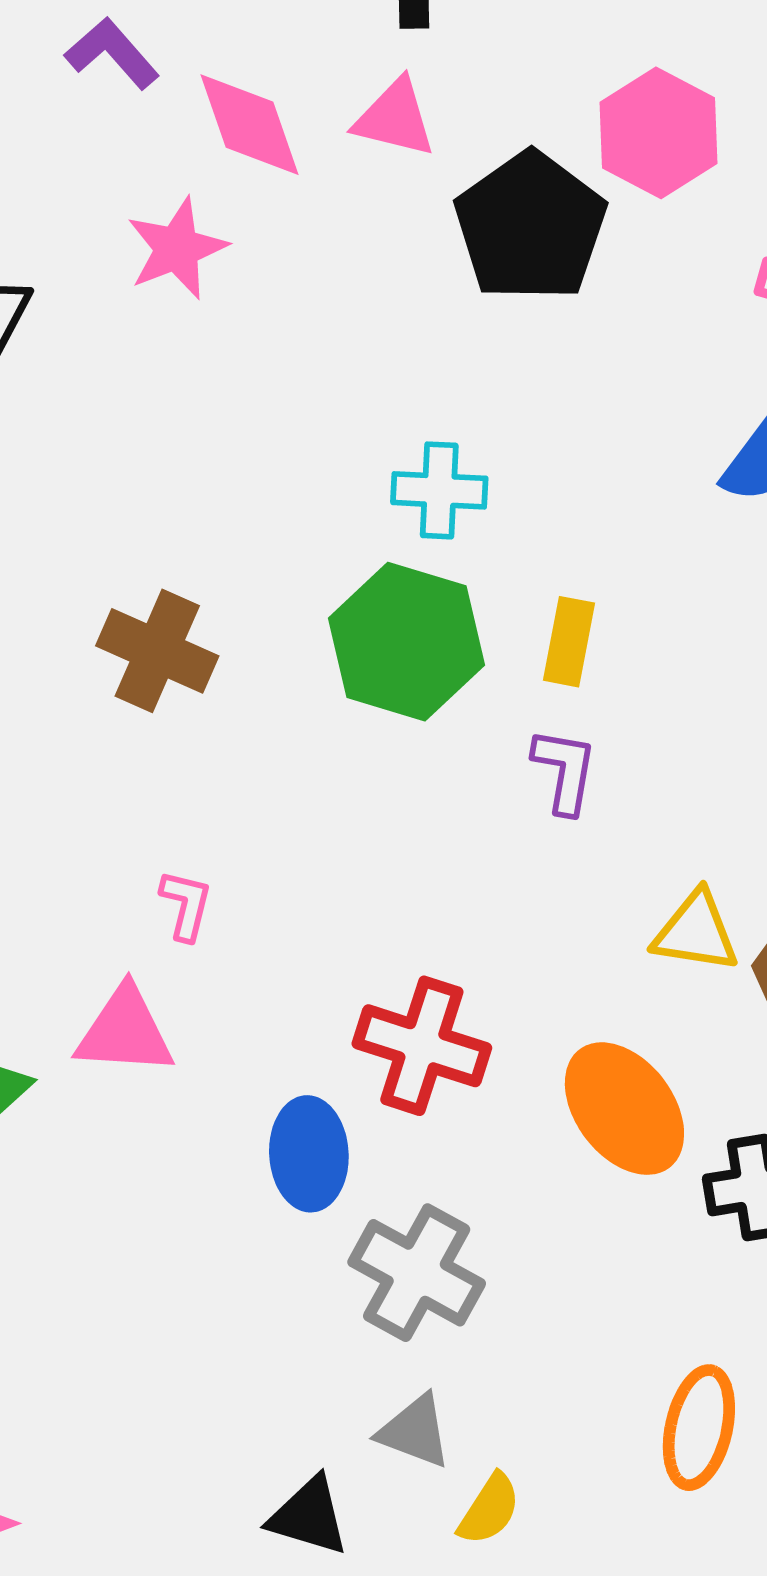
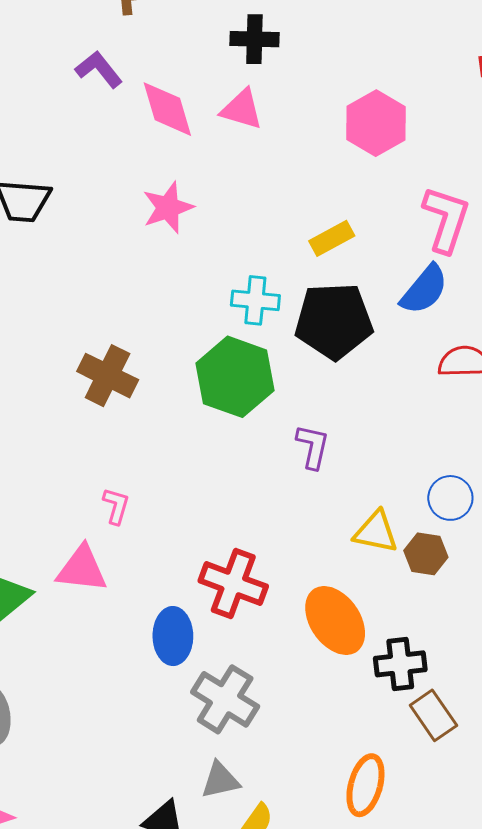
black pentagon: (531, 227) -> (334, 321), moved, turned 30
pink star: (177, 248) -> (168, 208), moved
yellow rectangle: (569, 642) -> (332, 238), moved, turned 48
gray triangle: (415, 1431) -> (220, 780), turned -36

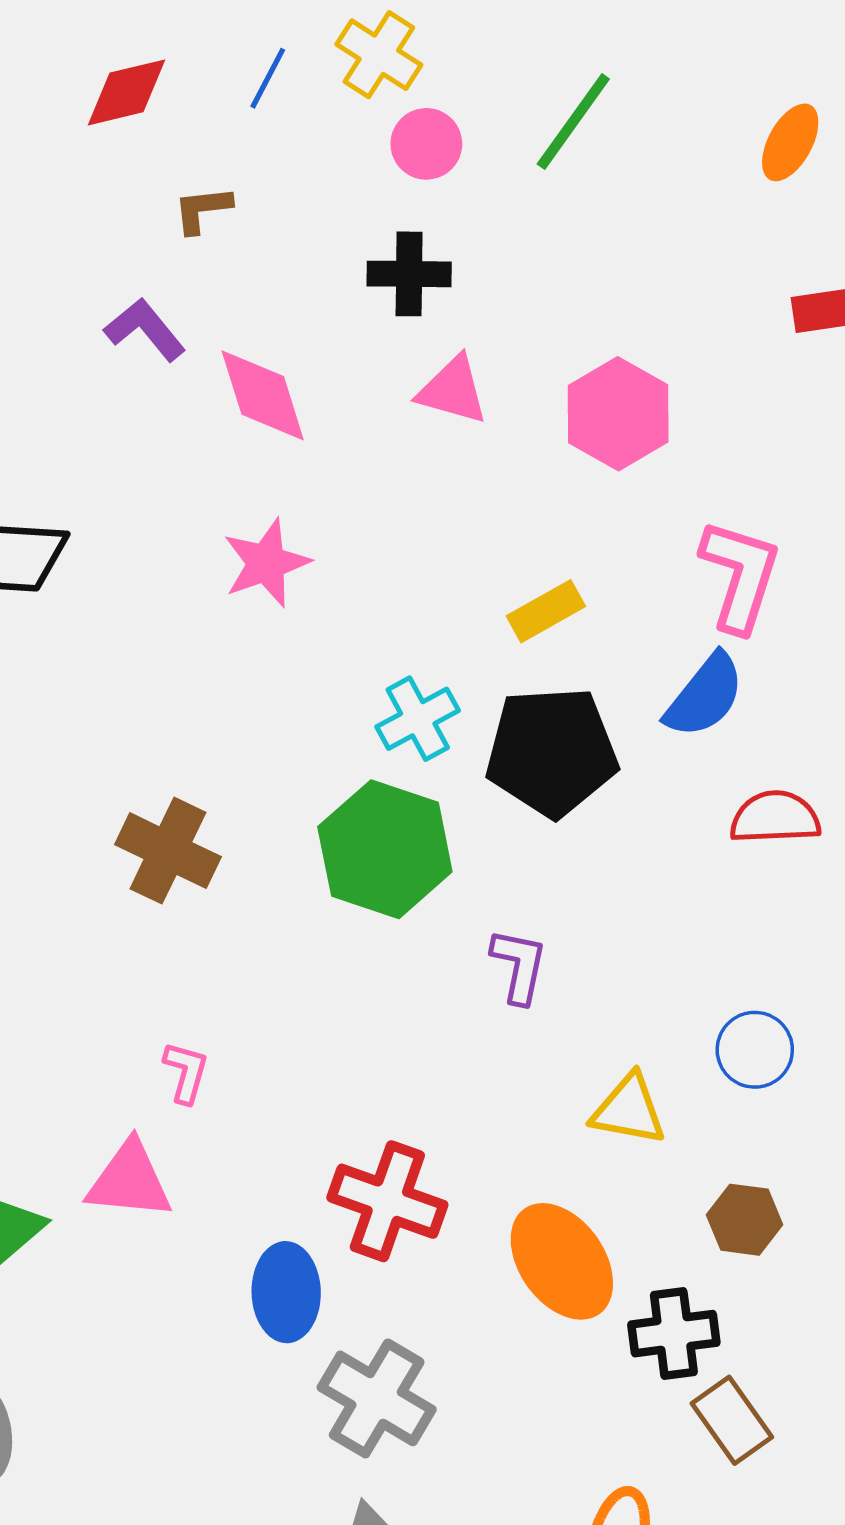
pink triangle: (242, 109) -> (453, 390), moved
cyan cross: (255, 300) -> (418, 719), turned -33
brown hexagon: (426, 554) -> (745, 1220), moved

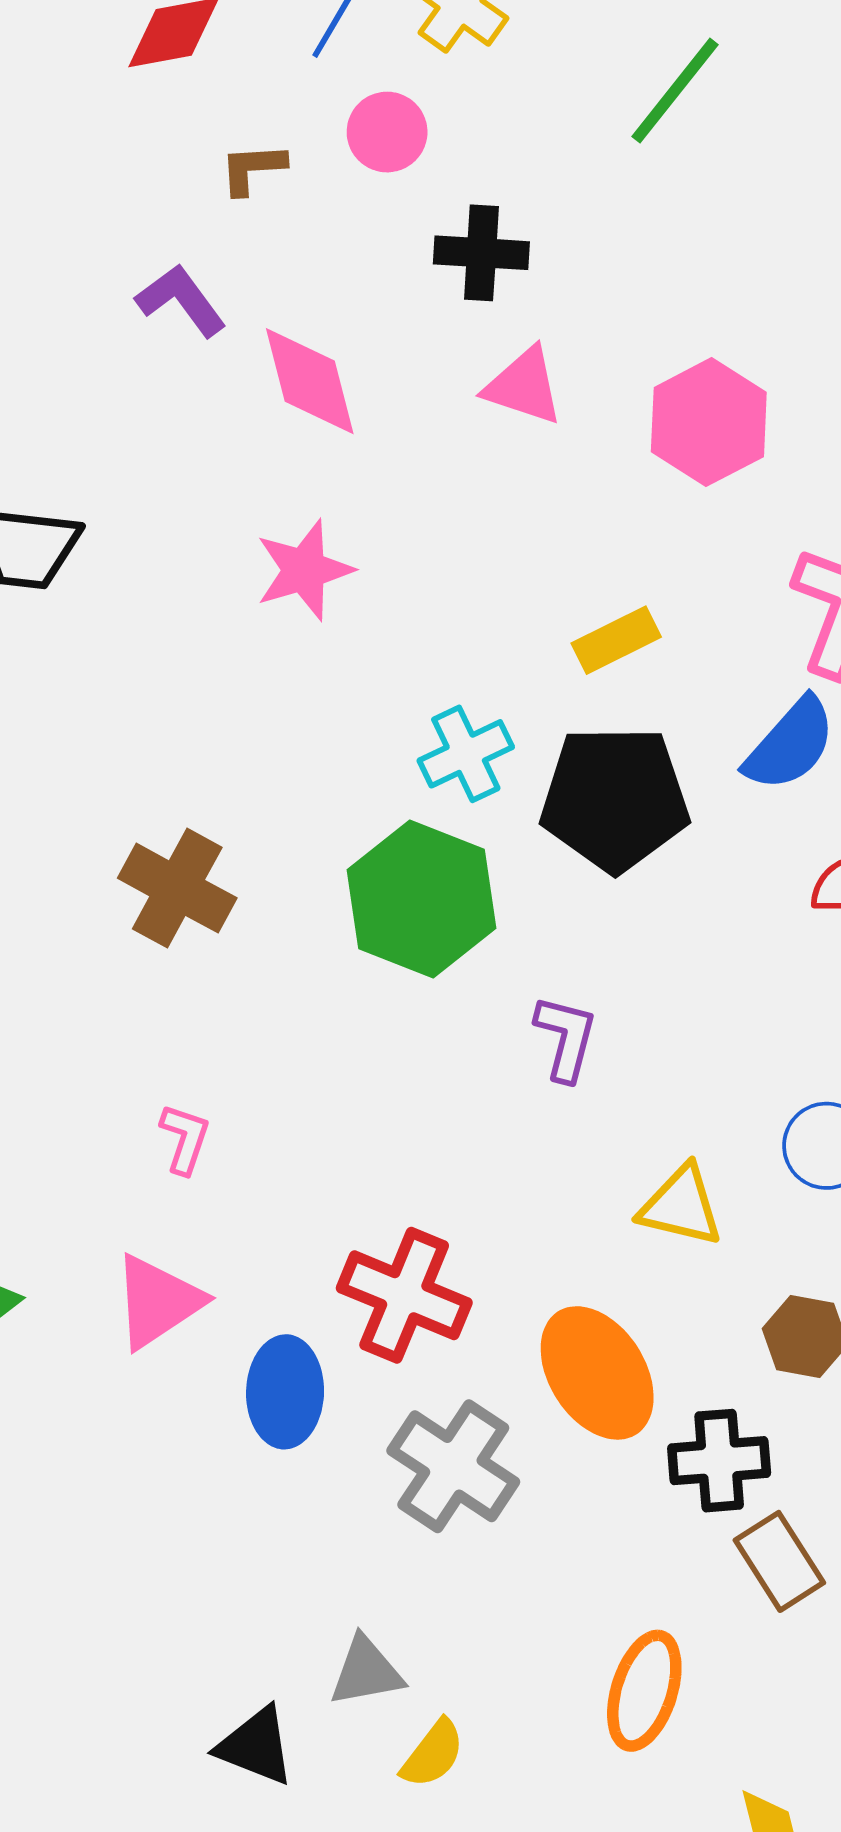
pink circle: (426, 144) -> (387, 132), moved
pink triangle: (129, 1180) -> (158, 1302), moved, turned -42
gray cross: (377, 1398) -> (453, 1466), moved

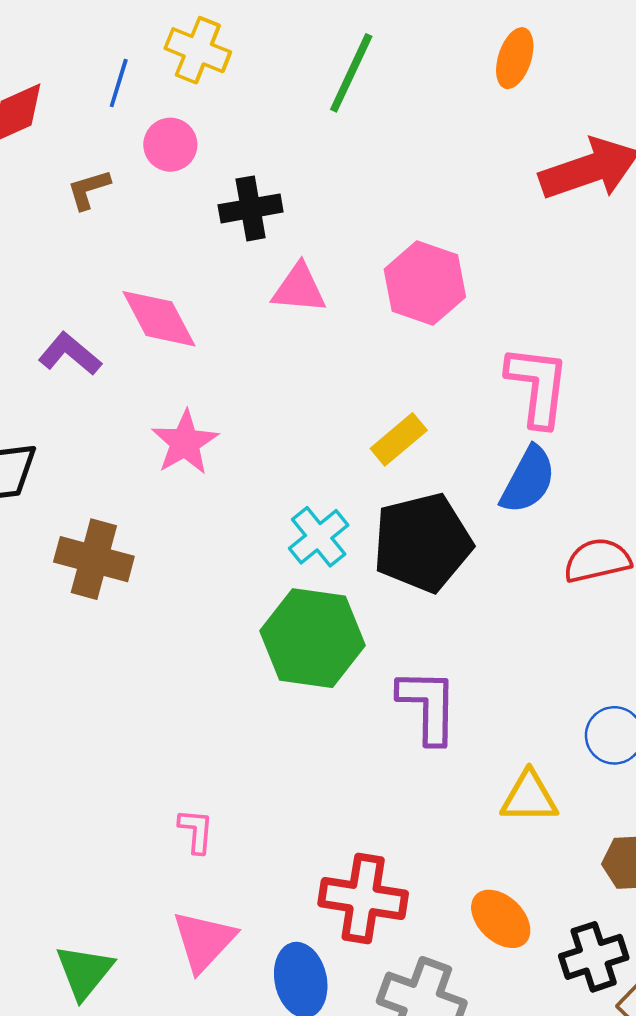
purple L-shape: (181, 300) -> (70, 354), moved
brown cross: (177, 888) -> (94, 559), moved
purple L-shape: (566, 1038) -> (428, 706), size x1.4
orange ellipse: (597, 1373) -> (501, 919), size x0.7

